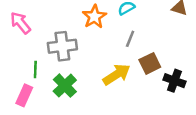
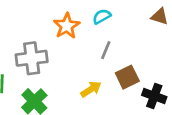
yellow arrow: (117, 74) -> (91, 89), size x0.7

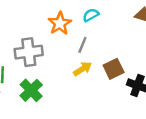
gray line: (106, 50) -> (82, 45), moved
yellow arrow: (91, 89) -> (82, 69), moved

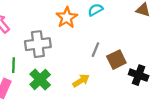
gray line: (82, 45) -> (95, 50), moved
yellow arrow: (82, 69) -> (81, 81), moved

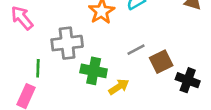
gray line: (95, 50) -> (136, 50), turned 40
green cross: (40, 79) -> (94, 71), moved, turned -35

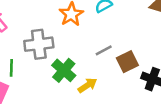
green cross: (94, 71) -> (64, 70), turned 30

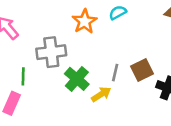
gray line: (104, 50) -> (115, 73), moved, turned -49

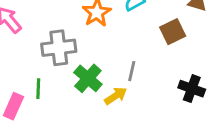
brown square: (142, 70) -> (173, 32), moved
green line: (23, 76) -> (38, 89), moved

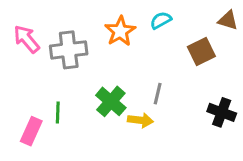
gray cross: (59, 48) -> (69, 50), moved
yellow arrow: (116, 96) -> (140, 120), turned 40

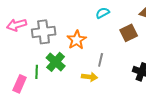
orange star: (120, 31) -> (77, 40), moved
pink arrow: (27, 39) -> (17, 25), turned -66
green cross: (111, 101) -> (56, 62), moved

